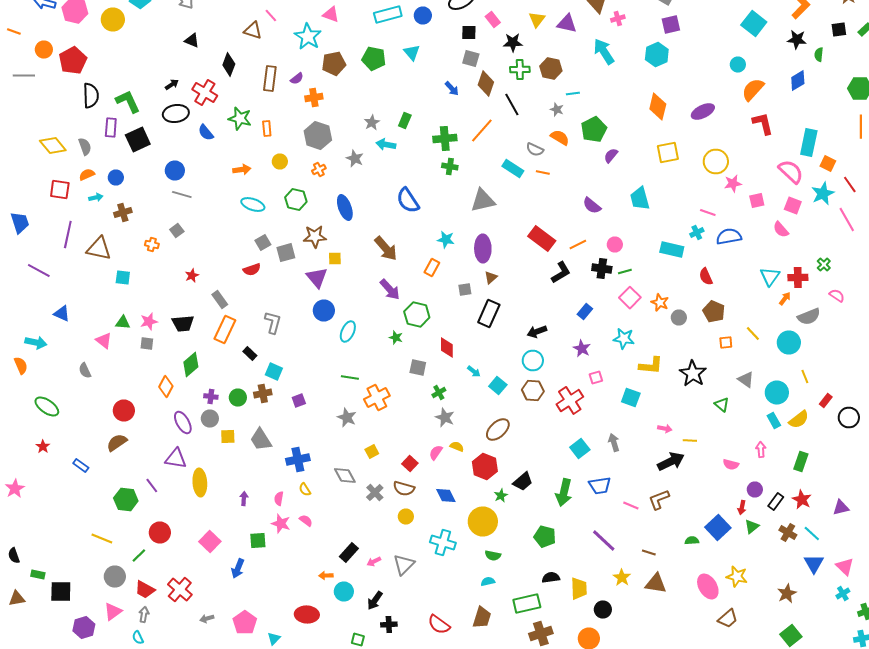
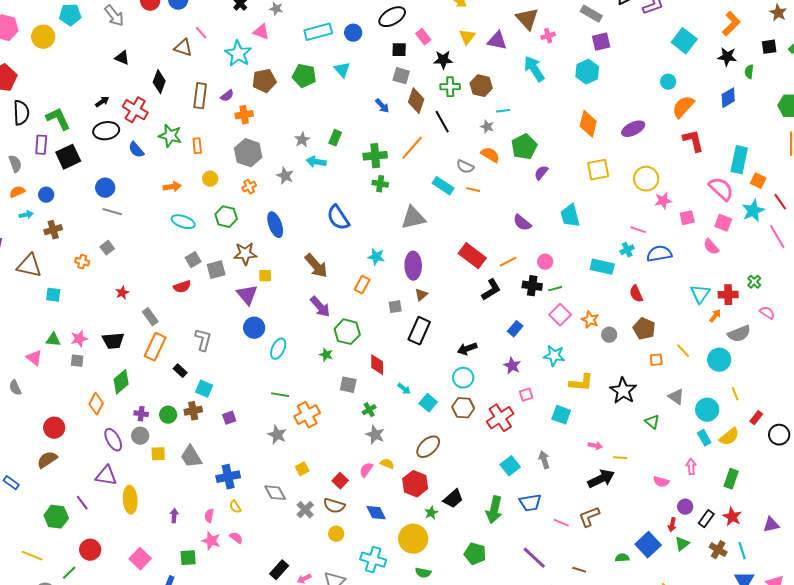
cyan line: (812, 534) -> (742, 551), turned 30

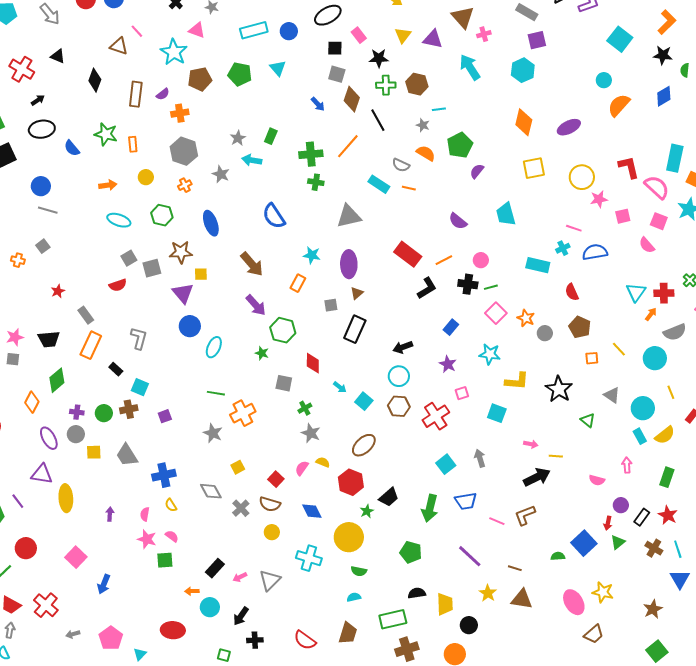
red cross: (135, 110) -> (22, 69), moved
red L-shape: (693, 141) -> (629, 167), moved
green square: (188, 558) -> (165, 560), moved

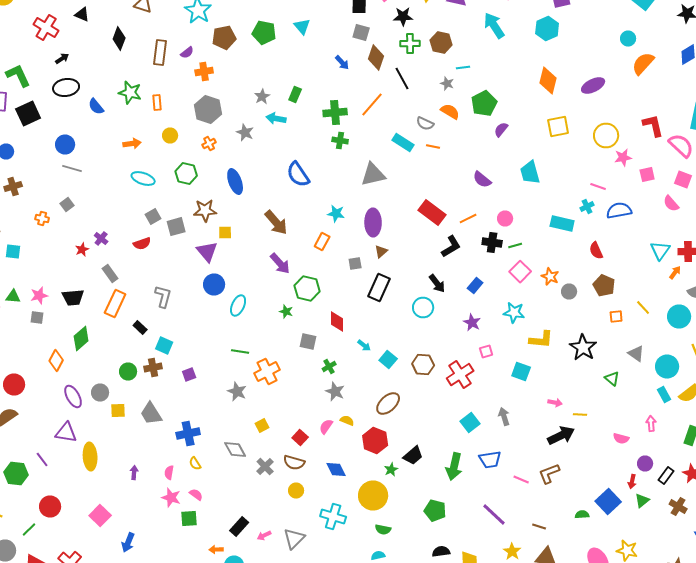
black arrow: (403, 347) -> (437, 284), moved, turned -108
cyan circle: (399, 376) -> (423, 308), moved
purple cross: (77, 412) -> (101, 238), moved, turned 32

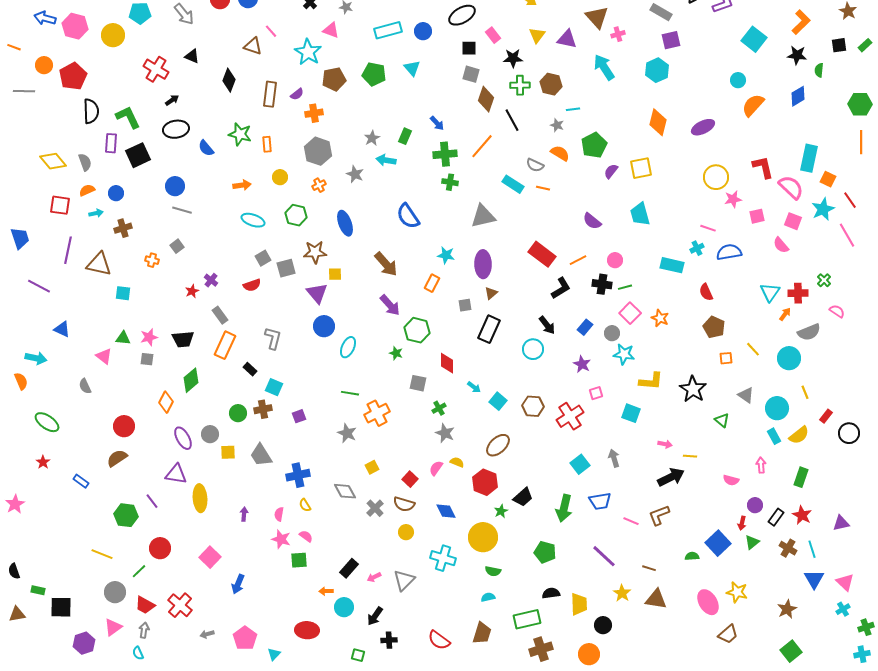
blue arrow: (342, 62) -> (437, 123), moved
yellow square: (558, 126) -> (641, 168), moved
gray circle: (569, 292) -> (612, 333), moved

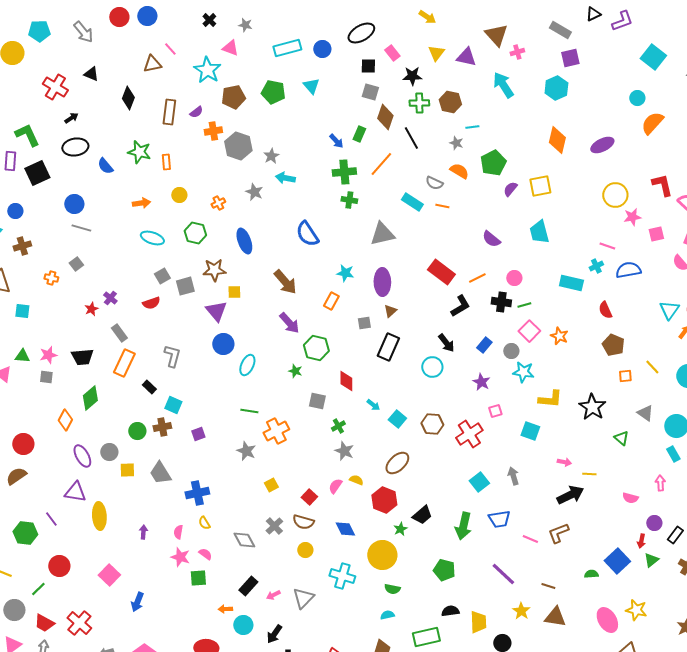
brown triangle: (253, 46) -> (152, 64), turned -30
green rectangle: (405, 136) -> (359, 134), moved
gray hexagon: (318, 151) -> (238, 146), moved
gray diamond: (345, 491) -> (244, 540), moved

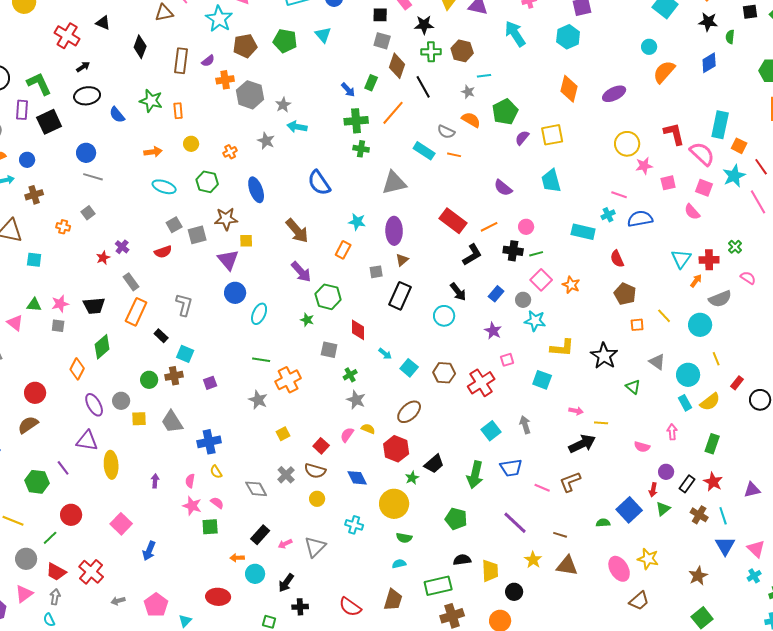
cyan cross: (342, 576) -> (354, 525), size x0.7

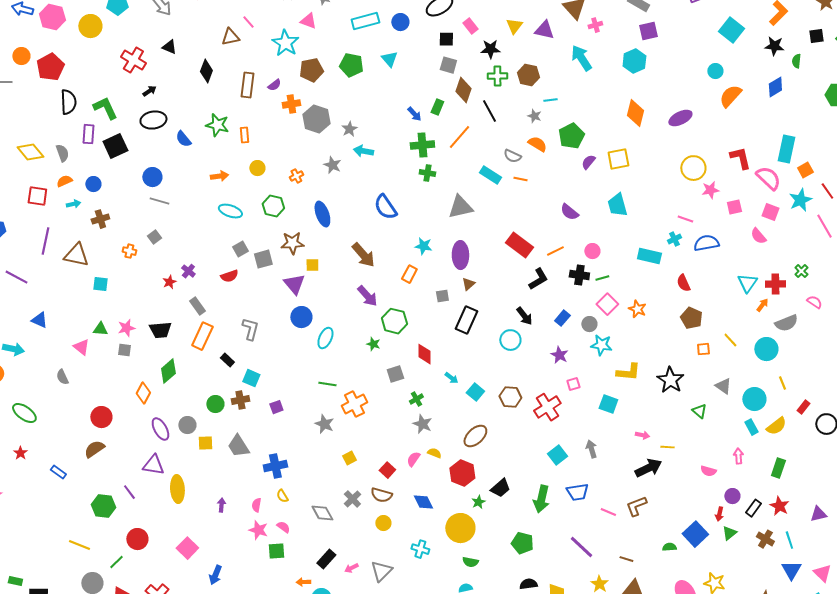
orange square: (739, 146) -> (805, 170), turned 35
gray square: (329, 350) -> (395, 374), turned -30

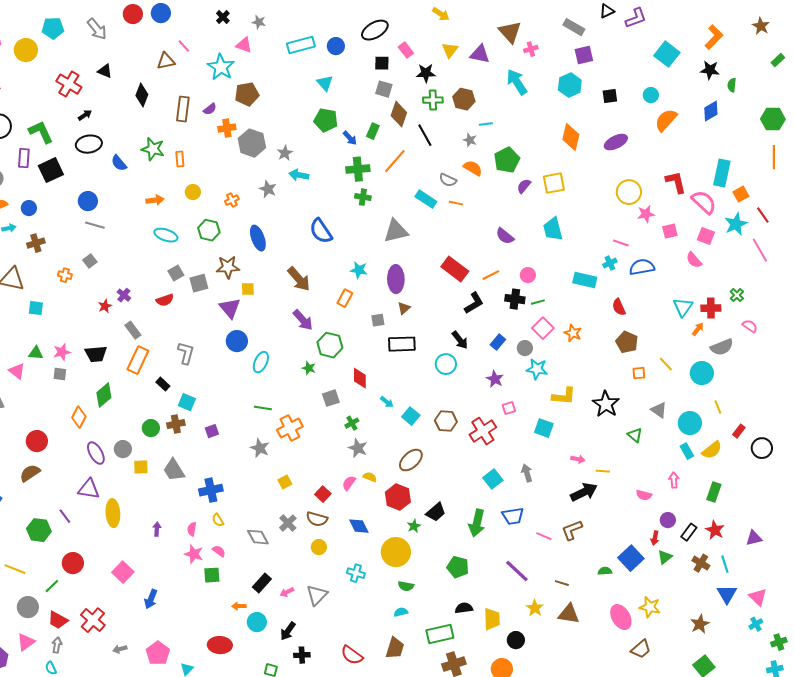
black square: (816, 36) -> (610, 96), moved
green pentagon: (351, 65) -> (326, 120), moved
black rectangle: (466, 320) -> (402, 344), turned 64

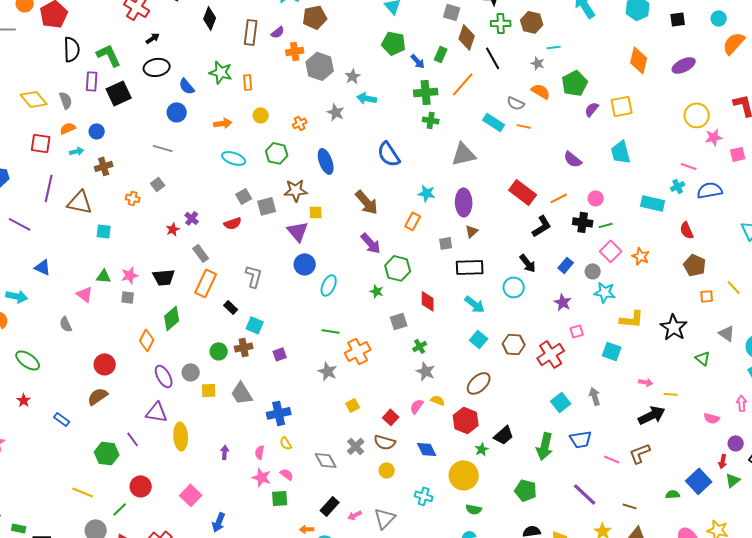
blue circle: (88, 201) -> (177, 112), moved
cyan arrow: (387, 402) -> (475, 304), moved, size x1.5

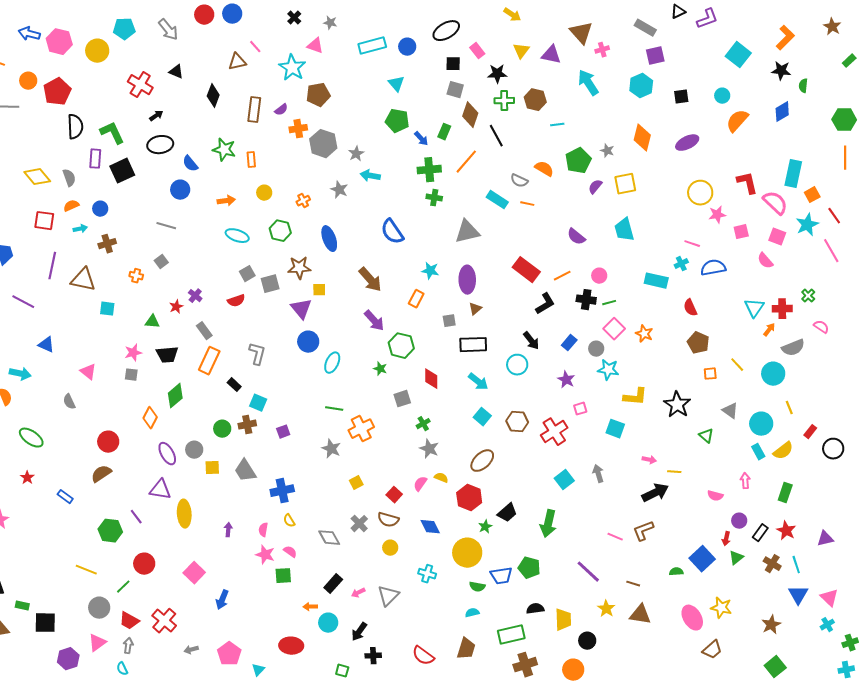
gray star: (538, 63) -> (607, 151), moved
green triangle: (104, 276) -> (152, 322), moved
blue trapezoid: (581, 439) -> (501, 576), moved

